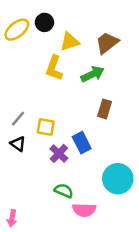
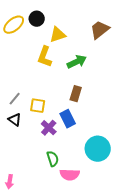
brown trapezoid: (107, 43) -> (100, 30), moved
brown rectangle: (105, 109) -> (76, 94), moved
green semicircle: (64, 191) -> (53, 159), turned 49

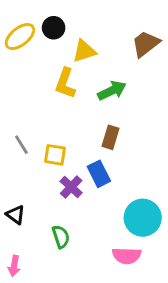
gray line: (15, 99) -> (21, 145), turned -72
black triangle: (15, 120) -> (16, 215), moved
green semicircle: (53, 159) -> (61, 237), moved
pink semicircle: (70, 175) -> (127, 256), moved

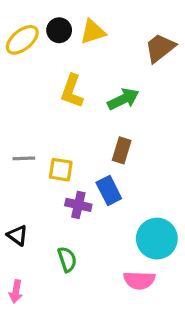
yellow triangle: (84, 51) -> (93, 32), moved
gray line: (21, 145) -> (24, 158), turned -60
purple cross: (71, 187) -> (78, 205), turned -30

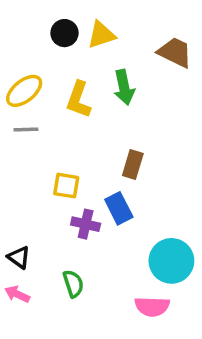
yellow ellipse: (22, 40) -> (24, 91), moved
brown trapezoid: (160, 48) -> (175, 52), turned 64
green arrow: (123, 99) -> (124, 87), moved, turned 104
gray line: (24, 158) -> (26, 129), moved
pink arrow: (16, 291) -> (17, 294), moved, turned 105

